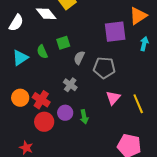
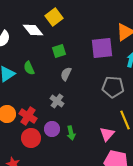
green square: (63, 43) -> (59, 51), moved
gray pentagon: (104, 68) -> (113, 87), moved
pink triangle: (113, 98) -> (107, 134), moved

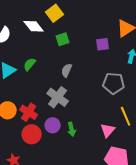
purple square: (102, 48) -> (103, 44), size x0.6
green square: (59, 51) -> (63, 39), moved
green semicircle: (29, 68) -> (30, 64), turned 64
gray cross: (57, 101) -> (58, 97), size x1.5

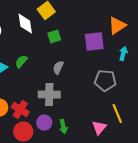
white diamond: (34, 26) -> (25, 24), turned 30
purple square: (103, 44) -> (94, 42), size x1.5
gray cross: (58, 97) -> (49, 95), turned -35

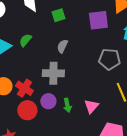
pink triangle: (99, 128) -> (91, 106), moved

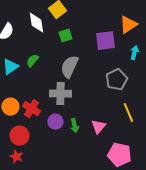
gray semicircle: (62, 46) -> (69, 67), size x1.6
gray pentagon: (109, 59) -> (116, 80), turned -30
red circle: (27, 110) -> (19, 136), moved

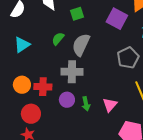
purple square: (105, 41) -> (117, 19), turned 35
green semicircle: (32, 61) -> (58, 39), moved
red cross: (31, 109) -> (43, 87), turned -30

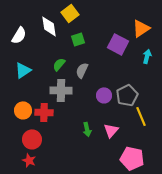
gray semicircle: (81, 45) -> (82, 70), size x0.7
gray pentagon: (128, 58) -> (127, 95), moved
gray cross: (72, 72) -> (61, 90), moved
purple circle: (67, 100) -> (104, 95), moved

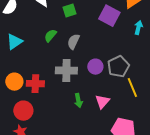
gray cross: (61, 90) -> (66, 71), moved

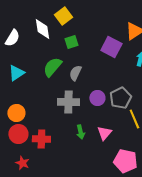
green semicircle: (50, 36) -> (52, 67), size x1.5
red cross: (35, 84) -> (41, 139), moved
red circle: (23, 111) -> (18, 134), moved

